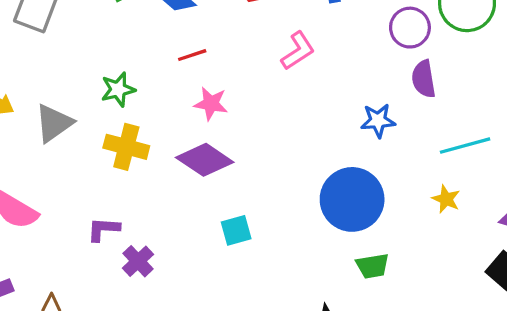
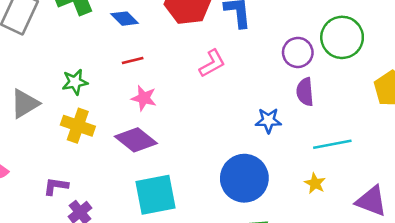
cyan square: (236, 230) -> (155, 195), size x1.8

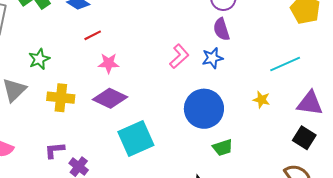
pink L-shape: (212, 63) -> (179, 56), moved
green star: (75, 82) -> (39, 59), moved
purple semicircle: (305, 92) -> (221, 29), moved
cyan line: (332, 144) -> (285, 64), moved

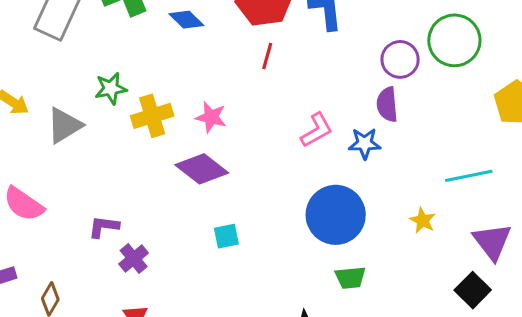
red line: (93, 35) -> (267, 56), moved, turned -60
yellow cross: (61, 98) -> (152, 116), moved, turned -36
purple triangle: (310, 103) -> (492, 242), turned 32
cyan square: (136, 139) -> (226, 236), size x0.5

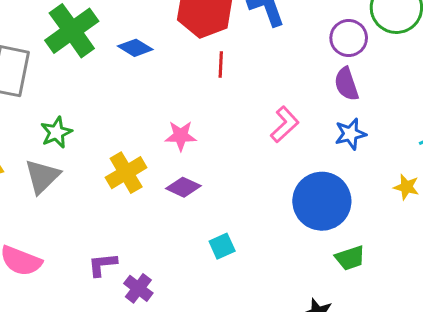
green star: (111, 88) -> (56, 132), moved
yellow cross: (152, 116) -> (126, 173), moved
blue star: (365, 143) -> (350, 134), moved
purple diamond: (202, 169) -> (183, 187), size x0.7

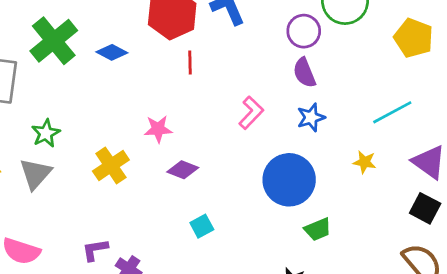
purple diamond: (183, 187) -> (183, 170), moved

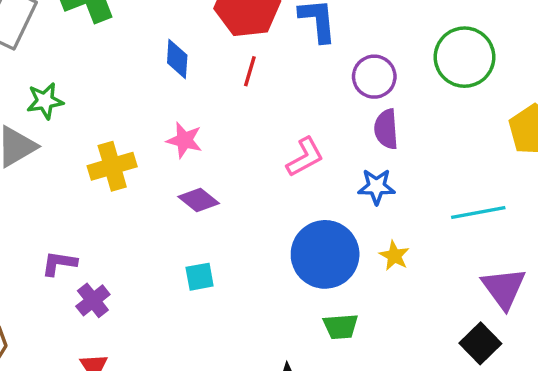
purple circle: (304, 31) -> (374, 77), moved
blue diamond: (112, 52) -> (177, 59), moved, turned 48
yellow star: (364, 162) -> (394, 256), moved

